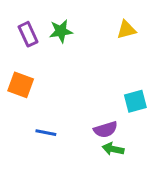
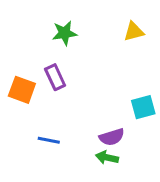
purple rectangle: (28, 34) -> (55, 77), moved
green arrow: (113, 149) -> (107, 158), moved

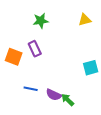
purple semicircle: (112, 137) -> (54, 95), moved, turned 42
green arrow: (107, 158) -> (68, 100), turned 32

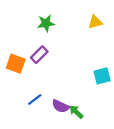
purple rectangle: (35, 49) -> (39, 55), turned 70
blue line: (31, 89) -> (35, 100), turned -48

